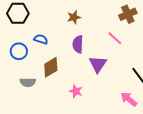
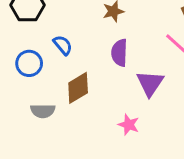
blue semicircle: (41, 39) -> (63, 45), turned 32
pink star: (76, 91) -> (129, 125), moved

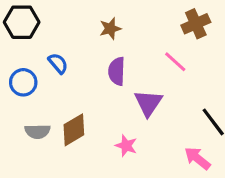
brown diamond: (78, 88) -> (74, 130), moved

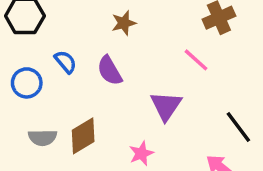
purple semicircle: (117, 71) -> (110, 71), moved, turned -32
pink star: (126, 146) -> (141, 153), turned 30

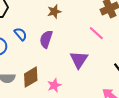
purple semicircle: (110, 71) -> (46, 39), turned 48
pink star: (141, 153) -> (54, 85), moved

